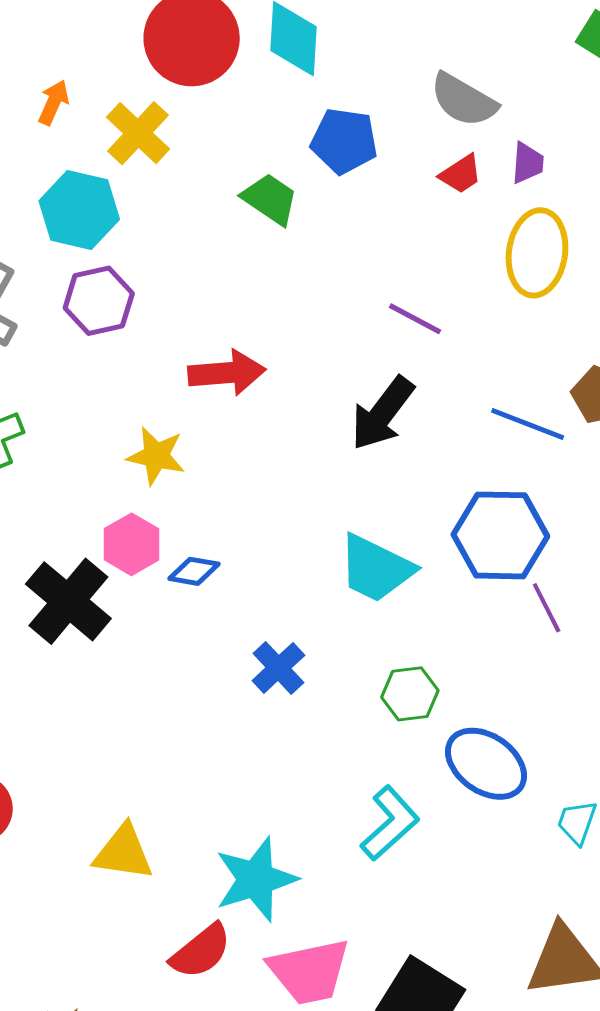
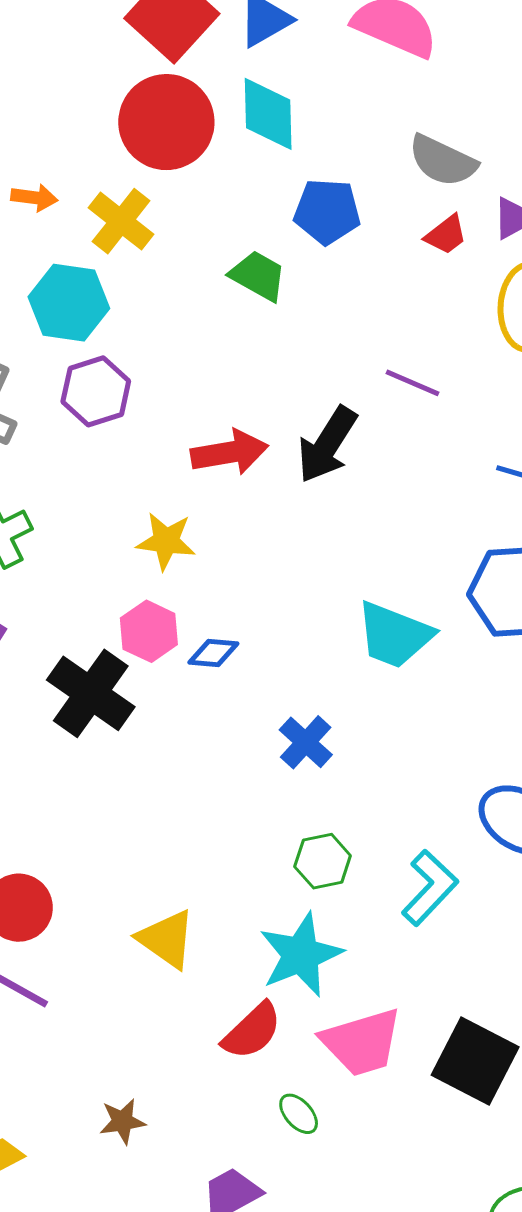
orange arrow: (54, 102) -> (34, 198), turned 78
black arrow: (382, 413) -> (327, 445), moved
green hexagon: (410, 694) -> (323, 861), moved
yellow triangle: (123, 852) -> (167, 939), turned 32

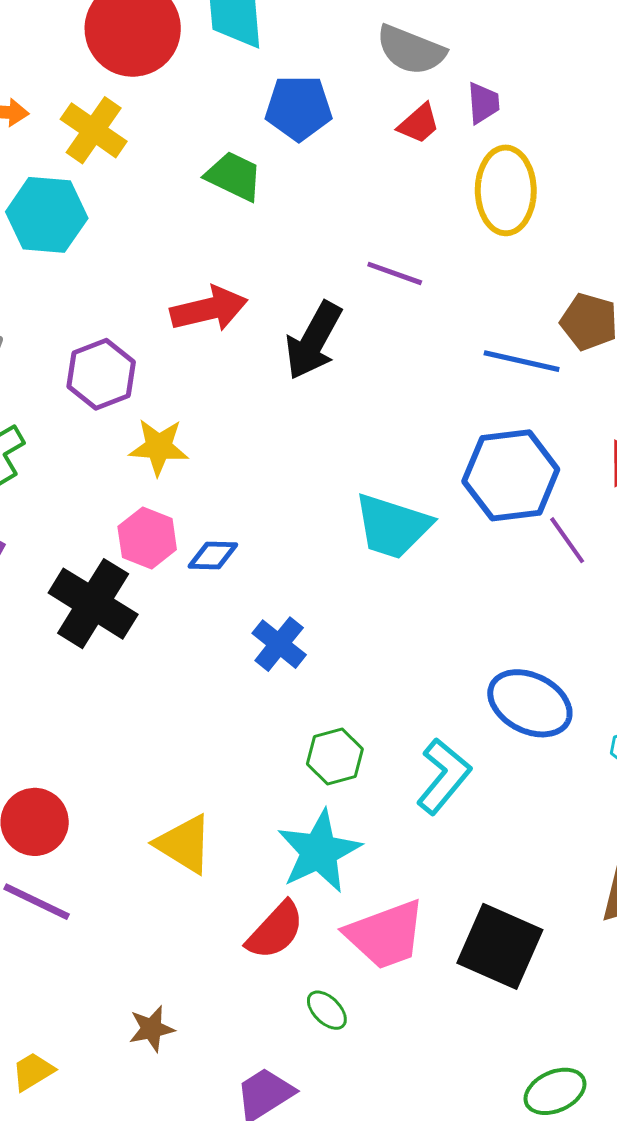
purple hexagon: (96, 391) -> (101, 374), moved
red arrow: (230, 452) -> (209, 309), moved
blue cross: (306, 742) -> (279, 644), moved

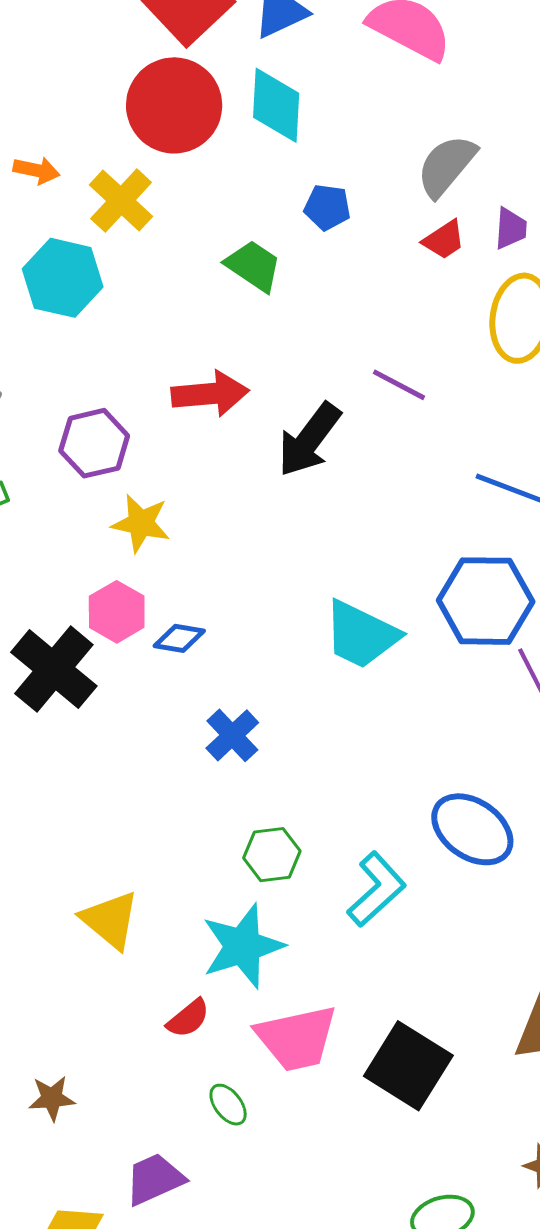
gray semicircle: (411, 50) -> (446, 166), turned 100
blue pentagon: (299, 108) -> (327, 207), size x0.7
red semicircle: (275, 930) -> (188, 1018), size x0.7

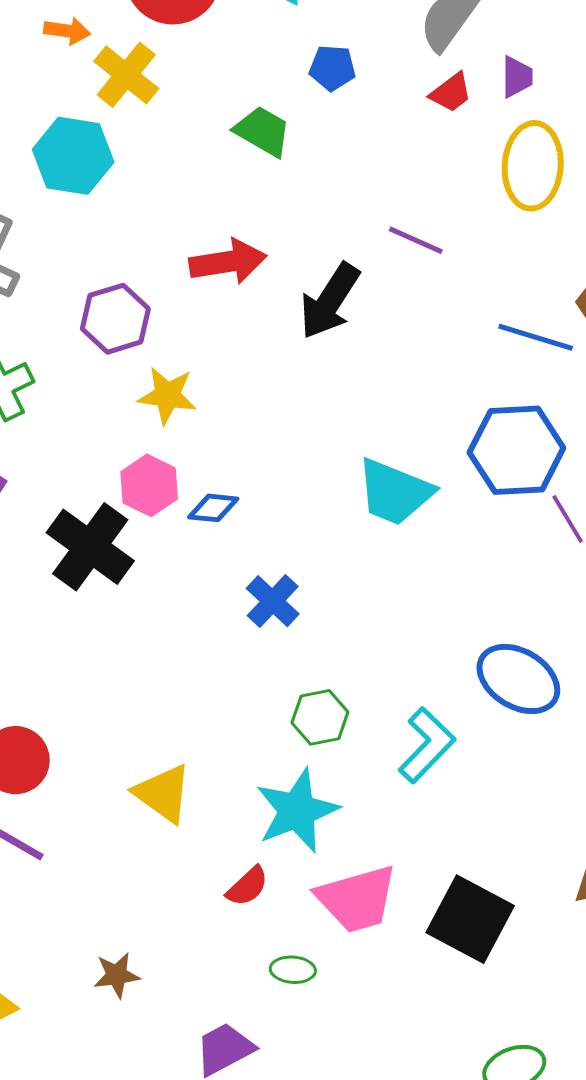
orange arrow: (36, 170) -> (67, 31), moved
green ellipse: (228, 1105) -> (293, 970), turned -45

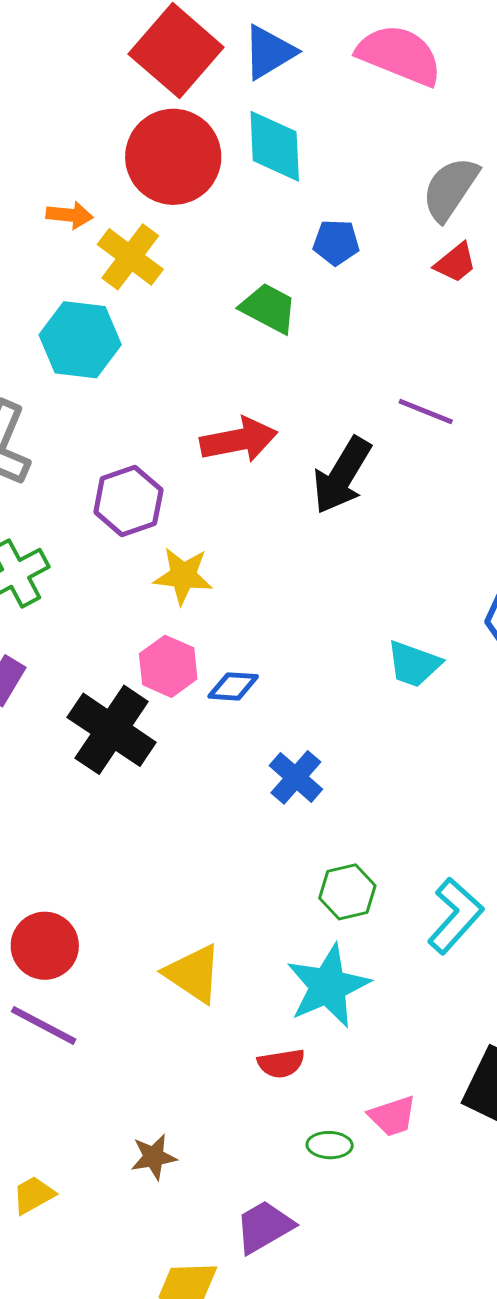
cyan trapezoid: (395, 492) -> (414, 664), size x0.7
red semicircle: (247, 886) -> (281, 1063), turned 36
pink trapezoid: (357, 899) -> (392, 1116), moved, size x0.6

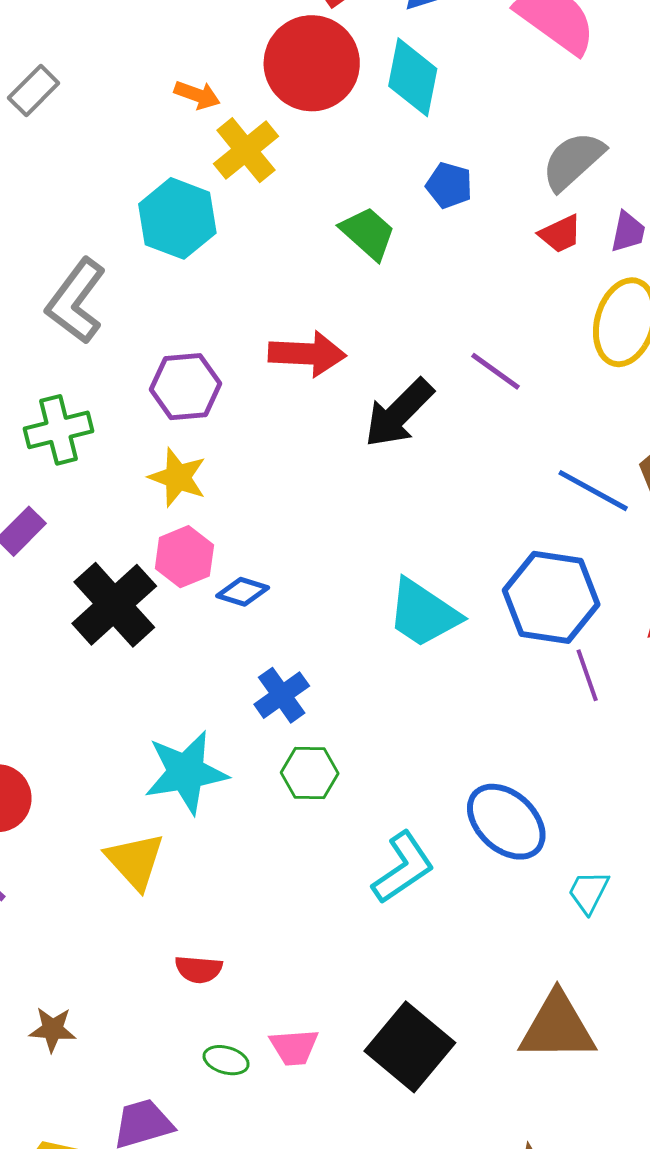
yellow star: (183, 576) -> (178, 477), moved
cyan trapezoid: (414, 664) -> (423, 613), size x1.4
green hexagon: (347, 892) -> (310, 773), moved
cyan star: (328, 986) -> (186, 772), moved

